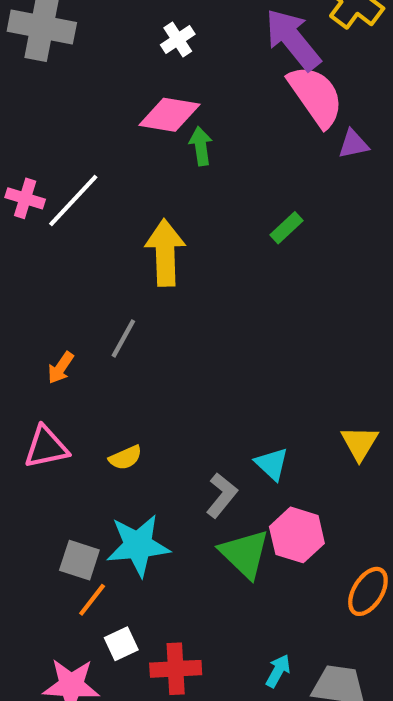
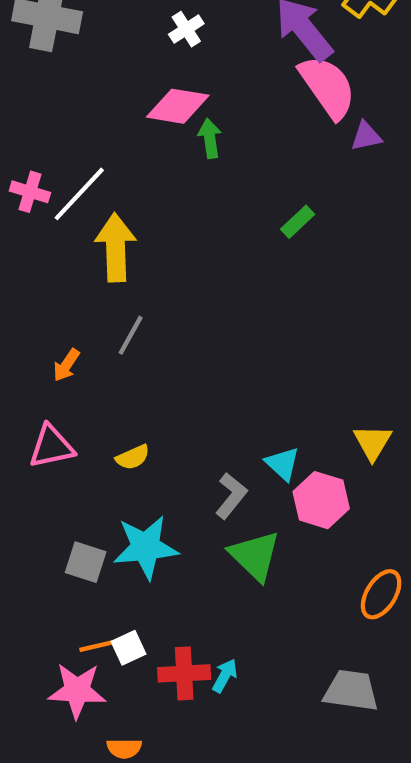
yellow arrow: (165, 253) -> (116, 247), moved
pink hexagon: (297, 535) -> (321, 500), moved
orange line: (92, 600) -> (98, 646), moved, turned 39
cyan arrow: (278, 671) -> (225, 676), moved

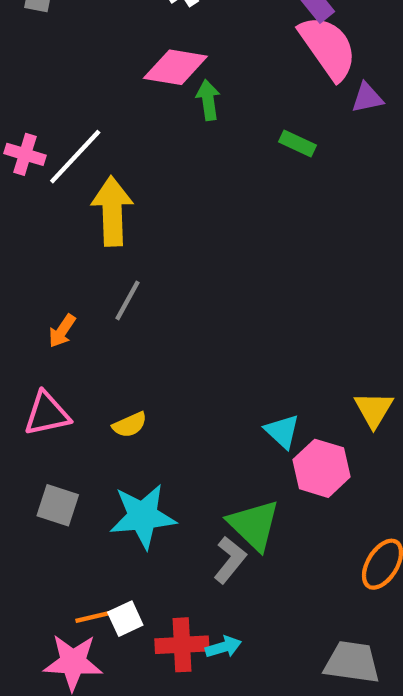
green rectangle: (298, 222) -> (297, 144), moved, turned 68
gray L-shape: (231, 496) -> (230, 560), moved
gray square: (86, 562) -> (58, 505), moved
cyan arrow: (225, 676) -> (223, 647), turned 44

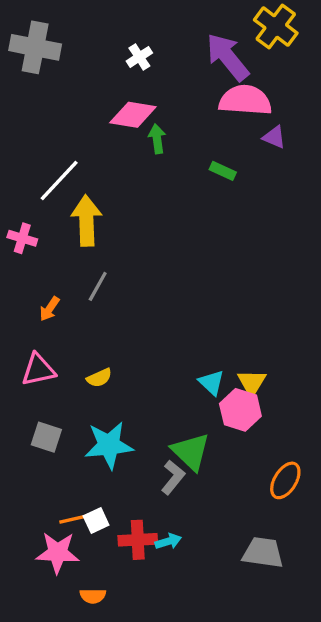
pink semicircle: (328, 48) -> (245, 100), turned -51
purple triangle: (367, 98) -> (274, 137), turned 35
pink cross: (25, 154) -> (22, 238), moved
yellow triangle: (374, 409) -> (252, 383), moved

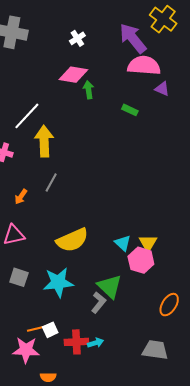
yellow semicircle: (99, 378) -> (72, 240), moved, size x2.0

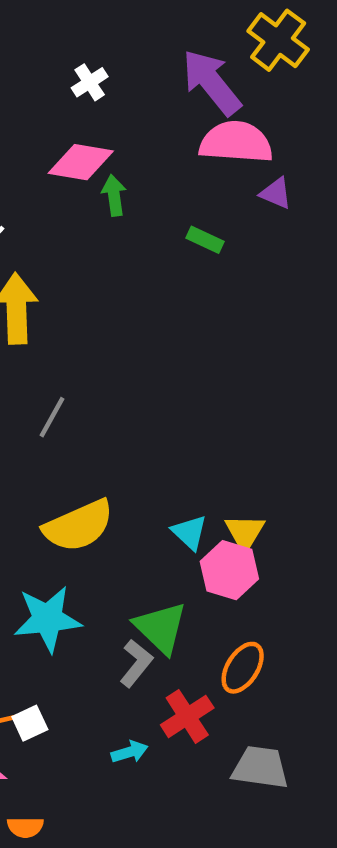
gray line: (51, 183) -> (52, 417), moved
orange ellipse: (169, 305) -> (243, 668), moved
red cross: (76, 342) -> (187, 716), moved, turned -30

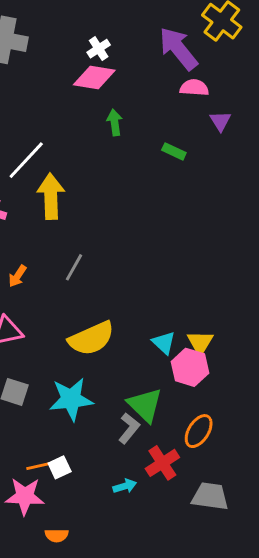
pink semicircle: (236, 142) -> (194, 88), size x0.6
pink diamond: (81, 162) -> (94, 78), moved
purple triangle: (276, 193) -> (220, 121), turned 35

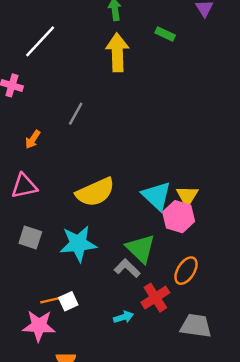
yellow arrow: (51, 196) -> (117, 52), moved
gray line: (74, 267) -> (76, 114), moved
cyan triangle: (164, 343) -> (157, 196), size x1.5
gray L-shape: (129, 428) -> (127, 268), turned -85

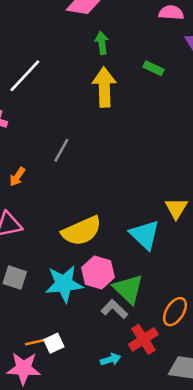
yellow triangle: (187, 196) -> (176, 208), moved
pink hexagon: (179, 217) -> (98, 273), moved

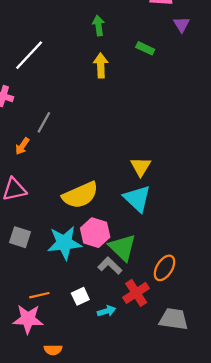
yellow arrow: (104, 87) -> (101, 65), size x0.7
gray line: (61, 150) -> (44, 122), moved
yellow triangle: (176, 208) -> (141, 167), moved
white square: (54, 343) -> (80, 296), moved

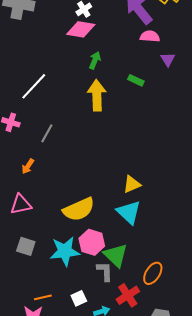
green arrow: (99, 26) -> (95, 60), turned 30
yellow arrow: (101, 65) -> (97, 95), size x1.4
gray line: (44, 122) -> (47, 133), moved
yellow triangle: (141, 167) -> (132, 184), turned 36
gray L-shape: (110, 266) -> (105, 271), turned 45

